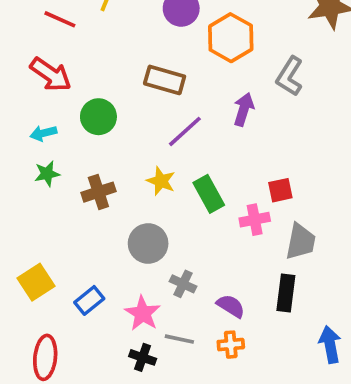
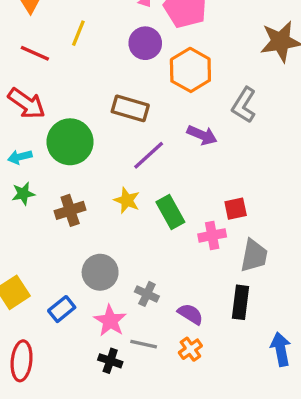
purple arrow: (244, 109) -> (202, 135), turned 96
green circle: (98, 117) -> (70, 142), size x1.4
gray circle: (148, 243) -> (100, 272), moved
orange cross: (231, 345) -> (190, 349), turned -30

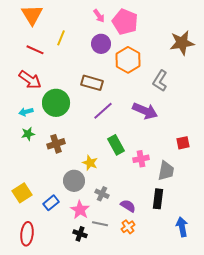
purple arrow: (202, 135) -> (145, 111), moved, size x1.4
yellow star: (127, 200) -> (90, 163), moved
red square: (236, 209) -> (183, 143), moved

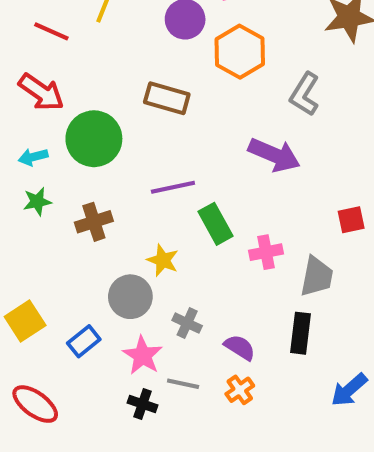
purple line: (103, 111) -> (173, 187), moved, turned 30
blue arrow: (182, 227) -> (349, 390), turned -120
red ellipse: (27, 234) -> (35, 404), turned -60

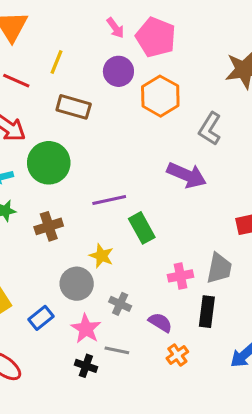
brown rectangle: (167, 98) -> (74, 107), moved
pink cross: (266, 252) -> (180, 276), moved
orange cross: (240, 390) -> (177, 355), moved

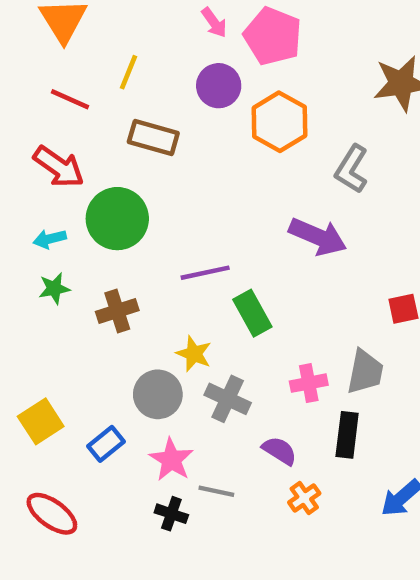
gray cross: (120, 304) -> (228, 399), moved, size x1.4

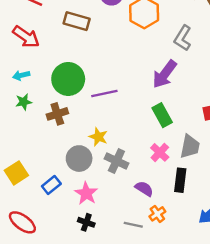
green circle: (117, 219) -> (68, 79), moved
purple arrow: (318, 237) -> (165, 74), turned 104
green rectangle: (252, 313) -> (162, 115), moved
pink cross: (309, 383) -> (160, 152), turned -36
gray line: (216, 491) -> (133, 225), moved

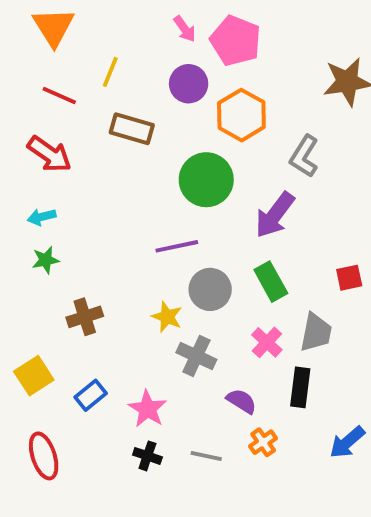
green circle: (68, 79) -> (206, 180), moved
brown cross: (57, 114) -> (85, 317), moved
gray circle: (79, 159) -> (210, 289), moved
red ellipse: (22, 222) -> (44, 456), turned 36
gray line: (133, 225) -> (206, 456), moved

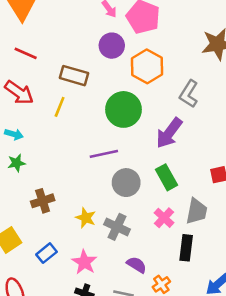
yellow line: (110, 72) -> (60, 107), moved
cyan arrow: (42, 217) -> (14, 134), turned -150
yellow star: (167, 317) -> (86, 218), moved
purple semicircle: (241, 401) -> (137, 265), moved

